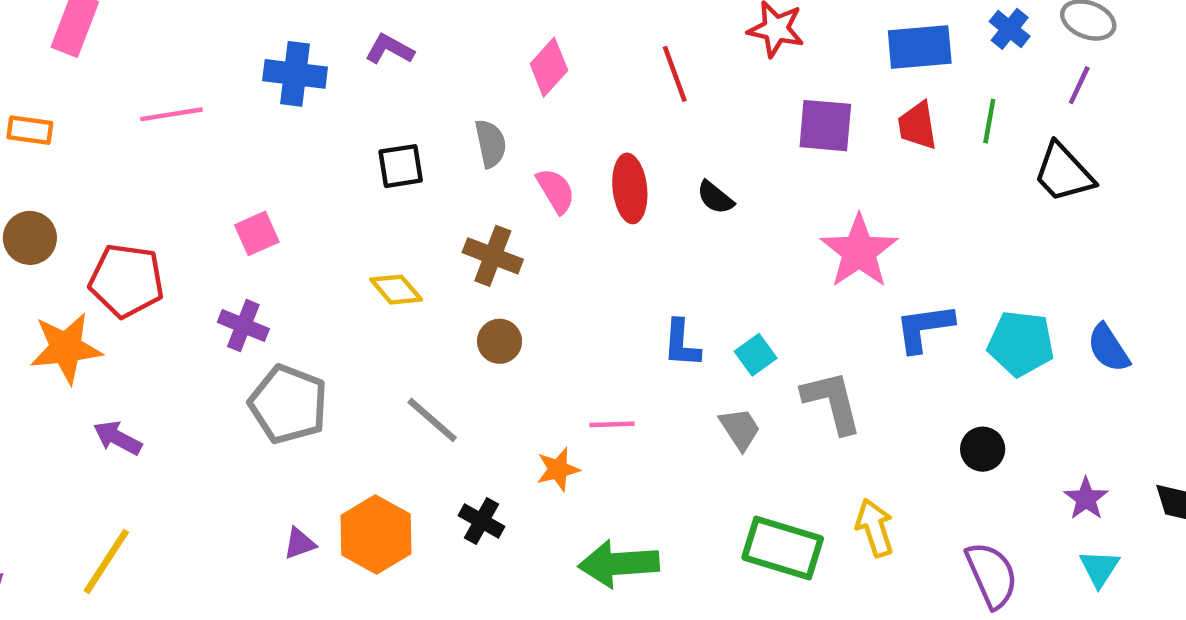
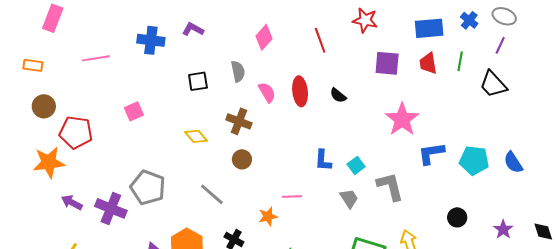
brown circle: (30, 238) -> (44, 106), moved
purple cross: (243, 326) -> (111, 208), moved, size x1.4
black circle: (983, 449) -> (457, 217), moved

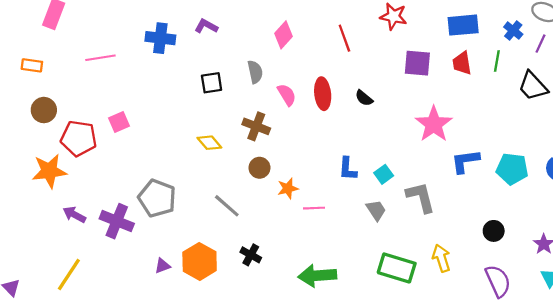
blue cross: (469, 20) -> (513, 31), moved
pink square: (134, 111) -> (119, 122), moved
orange star: (268, 216) -> (288, 188), moved

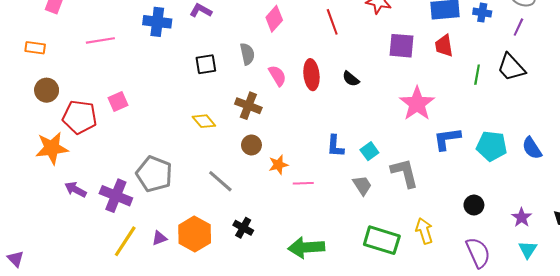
blue cross: (513, 31) -> (482, 13), moved, turned -30
green line: (497, 61) -> (477, 75), moved
yellow line: (69, 274) -> (125, 241), moved

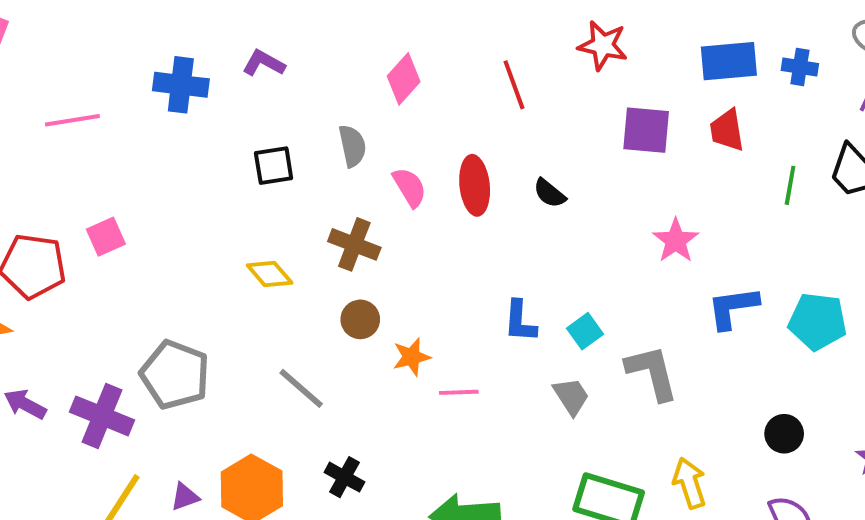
pink star: (417, 104) -> (676, 241), size x0.7

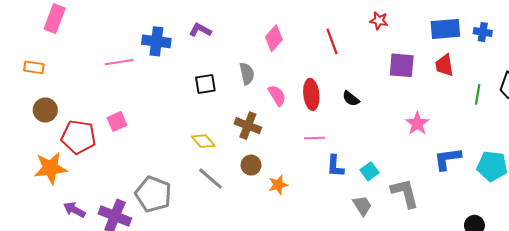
red star: (603, 45) -> (379, 21), size x0.7
pink line: (72, 120) -> (119, 62), moved
gray line: (301, 388) -> (211, 179), moved
pink line: (459, 392) -> (314, 138), moved

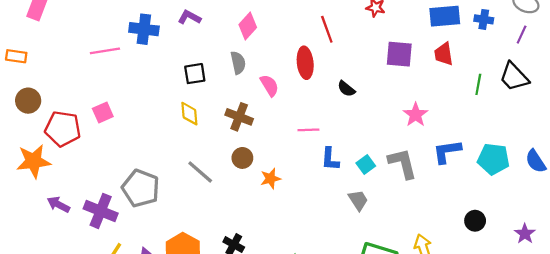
pink diamond: (274, 38) -> (248, 26), moved
red ellipse: (311, 94) -> (305, 63), moved
yellow diamond: (203, 141) -> (189, 114), moved, turned 35
gray L-shape: (405, 193) -> (403, 163), moved

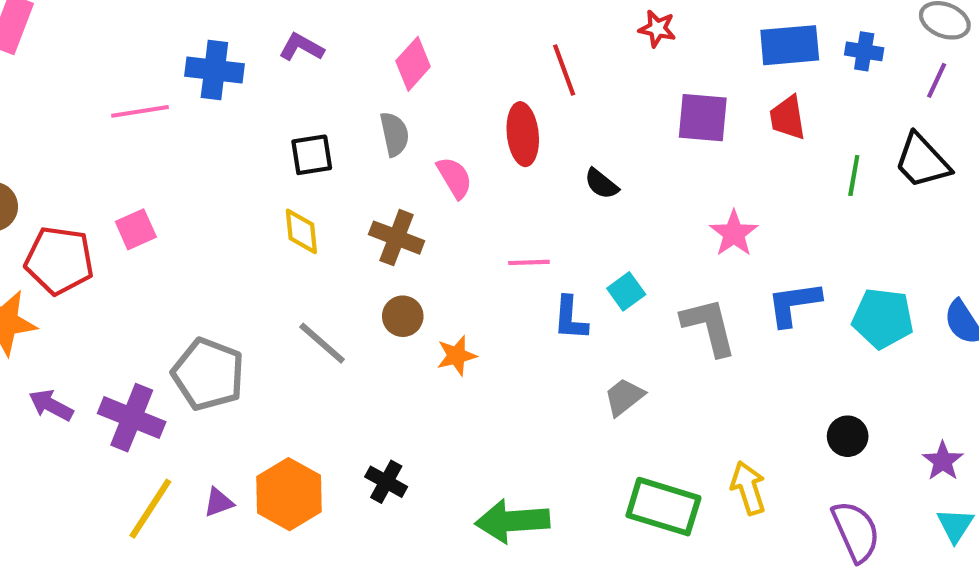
cyan square: (366, 164) -> (626, 291), moved
gray trapezoid: (358, 200) -> (624, 397), turned -95

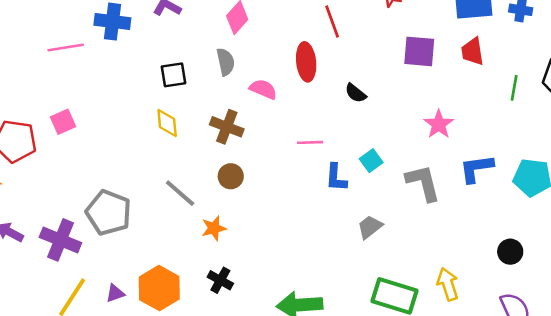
pink semicircle: (454, 178) -> (263, 89), turned -36
orange star: (457, 356) -> (214, 228), moved

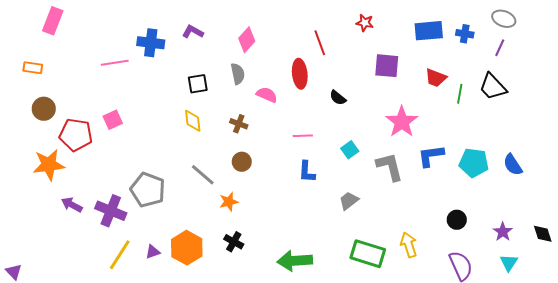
red trapezoid: (473, 51) -> (436, 78), moved, turned -60
pink star: (439, 124) -> (402, 122), size x1.4
brown cross: (227, 127) -> (239, 124), size x0.7
blue L-shape: (336, 178) -> (307, 172), moved

